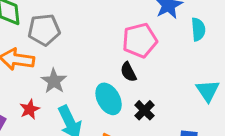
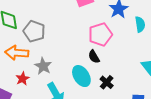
gray pentagon: (44, 30) -> (34, 31), turned 30
red star: (30, 109) -> (22, 79), moved

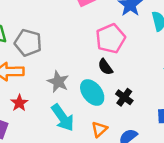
gray star: (43, 66) -> (58, 82), moved

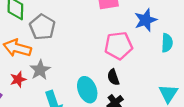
black semicircle: (105, 67) -> (113, 77), moved
gray star: (58, 82) -> (40, 70), moved

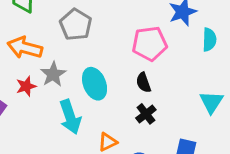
gray pentagon: (42, 27) -> (76, 25), moved
cyan ellipse: (87, 90) -> (95, 84), moved

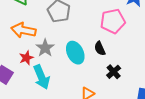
black semicircle: (143, 83) -> (100, 48), moved
cyan arrow: (70, 117) -> (42, 77), moved

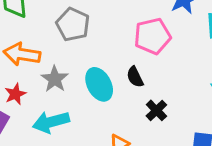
red star: (26, 58) -> (15, 94), moved
cyan arrow: (42, 77) -> (51, 122), turned 100

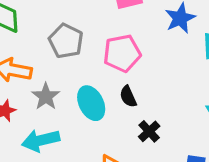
pink pentagon: (152, 36) -> (122, 53), moved

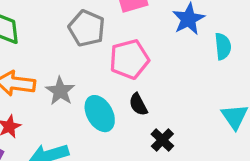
gray pentagon: (66, 41) -> (87, 28), moved
gray star: (46, 96) -> (60, 91), moved

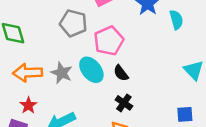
cyan ellipse: (100, 114) -> (91, 70), moved
black cross: (162, 140) -> (124, 103), moved

